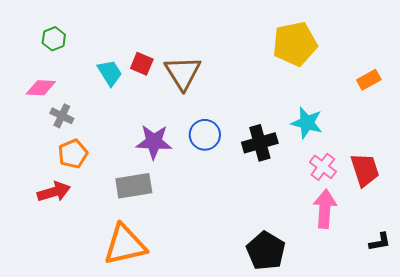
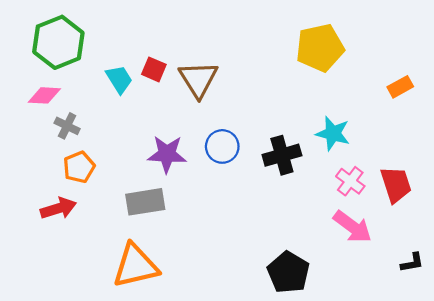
green hexagon: (54, 39) -> (58, 42), size x2.0
pink arrow: (325, 209) -> (352, 227), turned 123

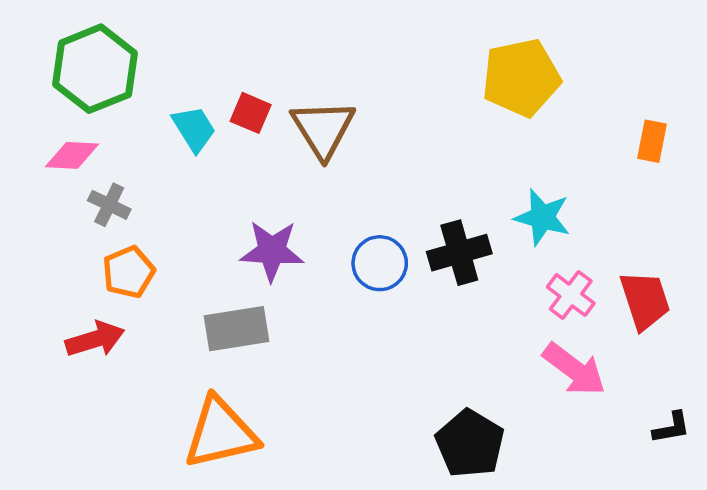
orange rectangle: (400, 87) -> (652, 141), turned -50
blue circle: (222, 146) -> (380, 263), moved

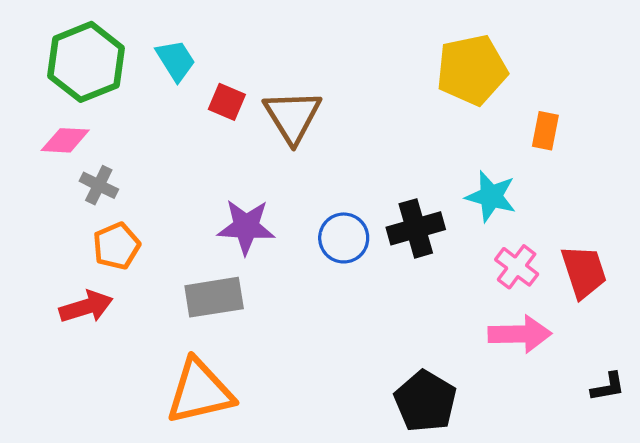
cyan trapezoid: (194, 129) -> (176, 60), moved
orange rectangle: (652, 141) -> (545, 131), moved
pink arrow: (574, 369) -> (520, 334), turned -38

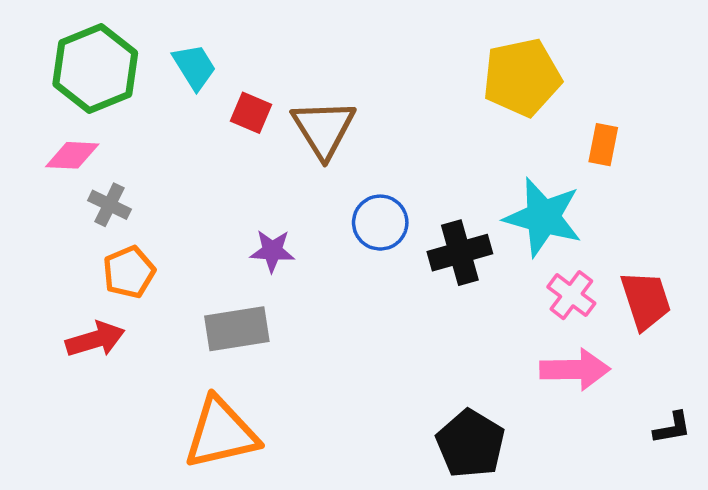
cyan star: (491, 196) -> (543, 217), size x1.4
purple star: (246, 227) -> (272, 251), size x0.7
blue circle: (344, 238) -> (380, 223), moved

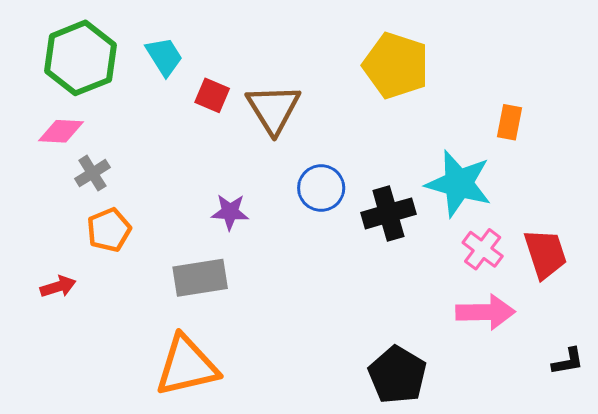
yellow pentagon: (522, 77) -> (396, 65), moved, turned 30
gray cross: (109, 205) -> (92, 173), turned 32
red arrow: (95, 339) -> (58, 287), moved, size x0.7

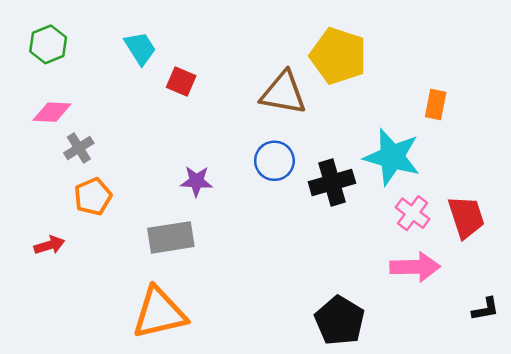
green hexagon: (80, 58) -> (48, 44), moved, size x0.6
brown triangle: (273, 109) -> (283, 93), moved, turned -48

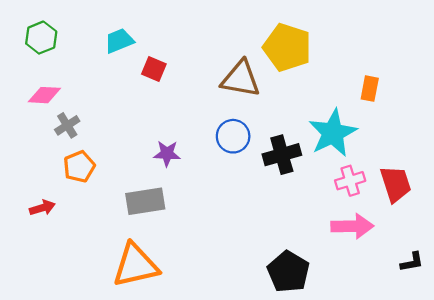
cyan trapezoid: (140, 48) -> (119, 41), turned -80
cyan star: (392, 157) -> (333, 133), turned 30
pink cross: (413, 213) -> (350, 181), turned 36

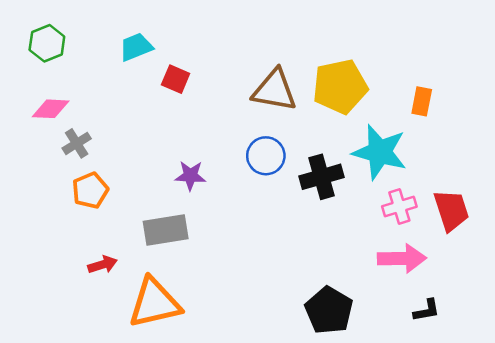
yellow pentagon: (287, 47) -> (340, 87), moved, turned -30
cyan star: (333, 133) -> (380, 152), turned -30
red arrow: (42, 208) -> (103, 265), moved
black L-shape: (412, 262) -> (427, 310), moved

